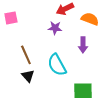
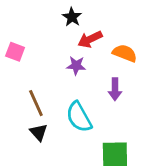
pink square: (11, 18) -> (15, 52), turned 32

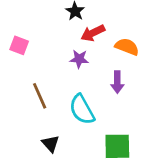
black triangle: (39, 132) -> (50, 144), moved

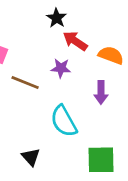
red arrow: (93, 33) -> (75, 41), turned 60
brown line: (40, 96) -> (25, 82), moved, turned -44

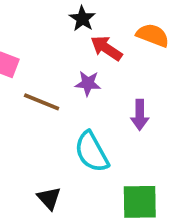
orange semicircle: (111, 55) -> (153, 35), moved

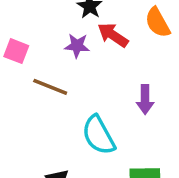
orange semicircle: (153, 35) -> (158, 22), turned -140
purple star: (88, 83) -> (77, 46), moved

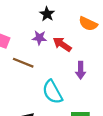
orange semicircle: (158, 22) -> (88, 24), turned -36
red arrow: (113, 35) -> (62, 44), moved

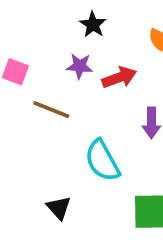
red arrow: (62, 44) -> (119, 77), turned 126

